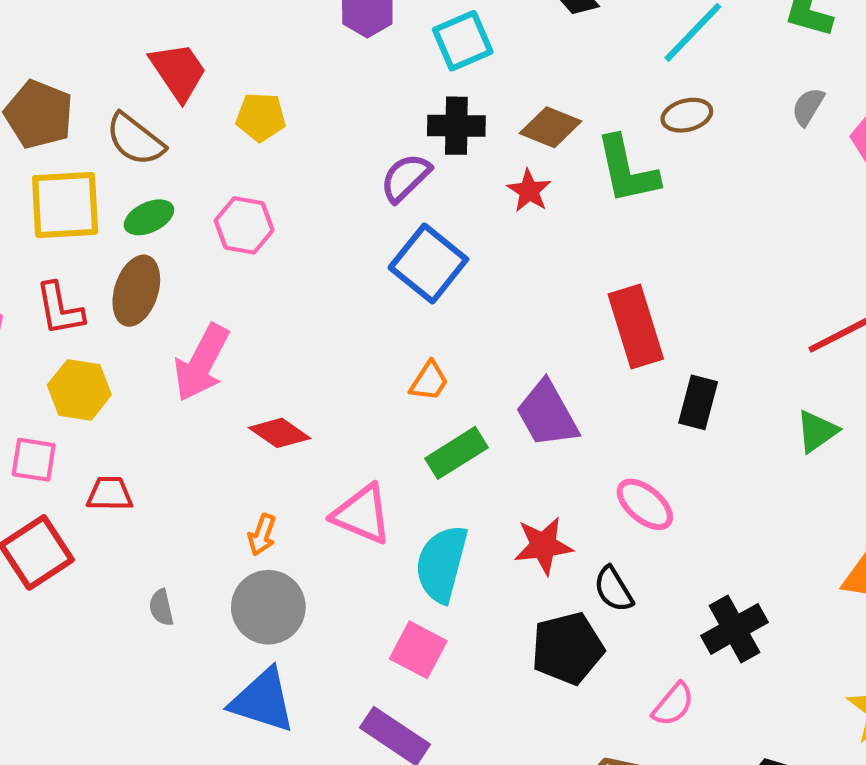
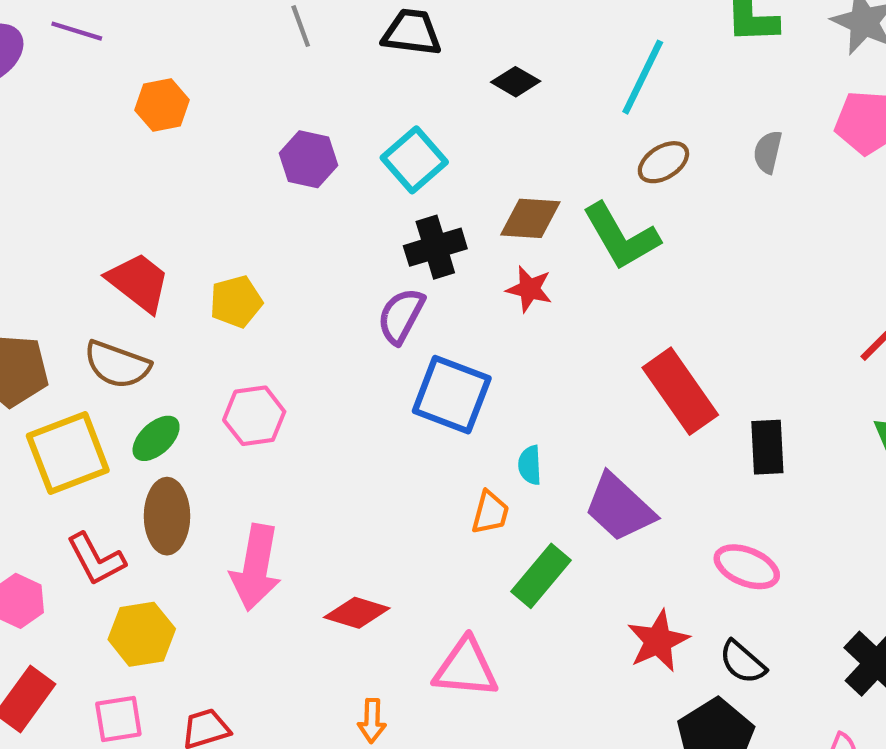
gray semicircle: (808, 107) -> (768, 152), moved
cyan semicircle: (442, 564) -> (530, 465), moved, size x0.5

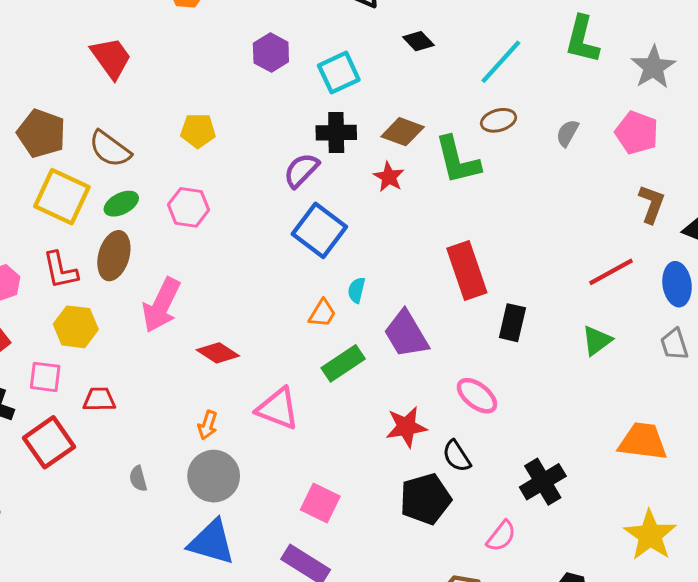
red trapezoid: (139, 282) -> (111, 58), moved
yellow square: (68, 453) -> (62, 197), turned 30

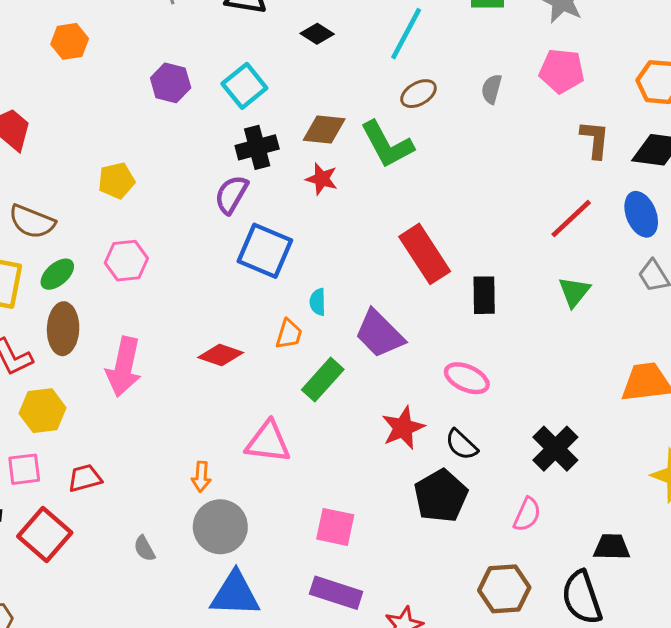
red diamond: (218, 353) -> (221, 355), moved

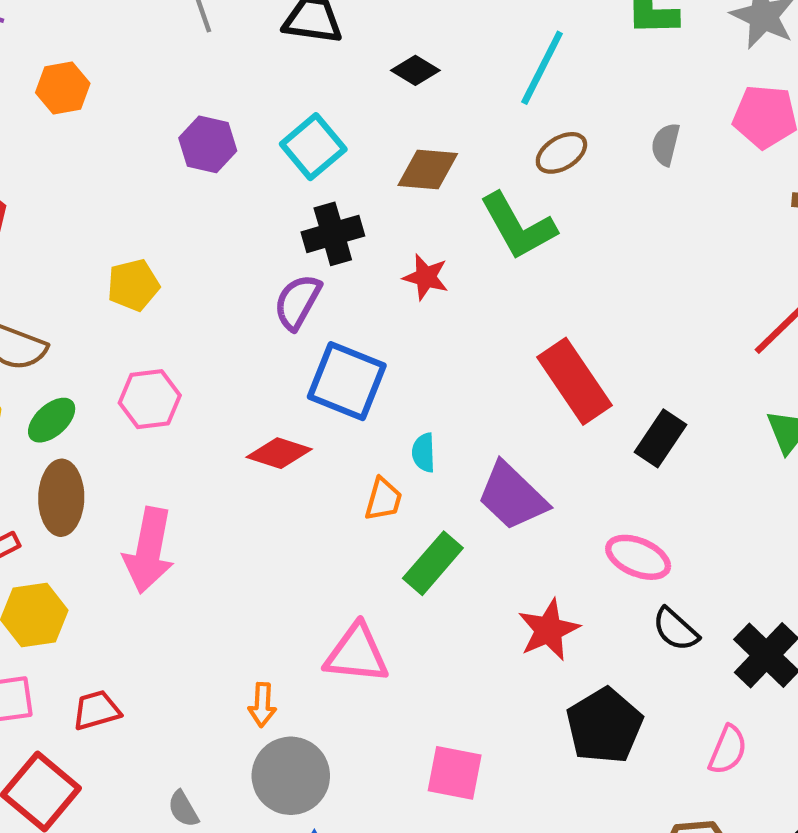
brown diamond: (324, 130) -> (428, 170), moved
black rectangle: (484, 295) -> (661, 438), turned 36
red diamond: (221, 355) -> (279, 453), moved
black semicircle: (462, 445) -> (676, 629), moved

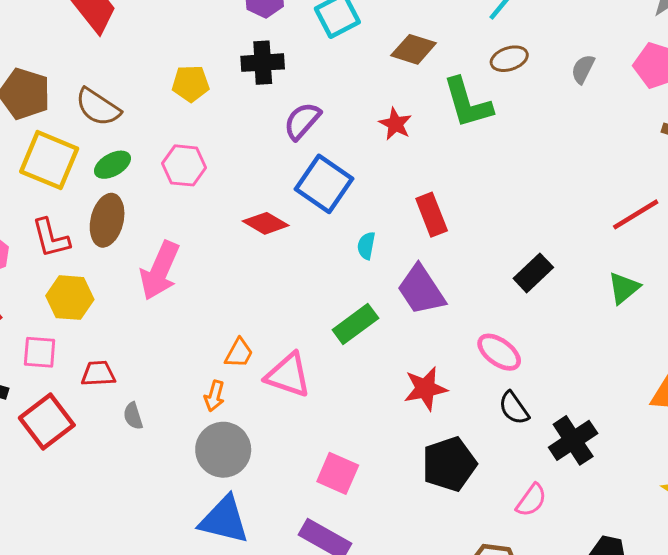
black cross: (333, 234) -> (263, 63), moved
red rectangle: (575, 381) -> (432, 215), moved, size x0.7
orange trapezoid: (383, 499) -> (239, 353), moved
gray semicircle: (183, 809) -> (133, 416), moved

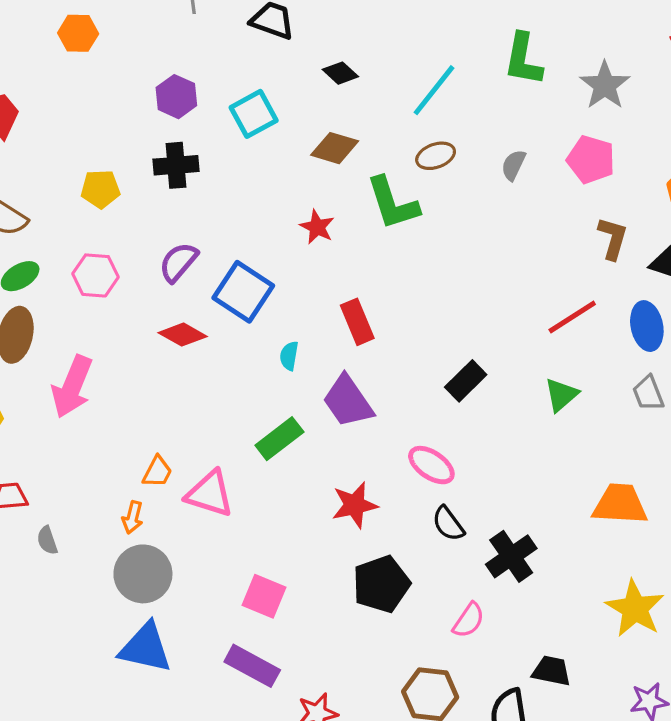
purple semicircle: (302, 121) -> (178, 262), moved

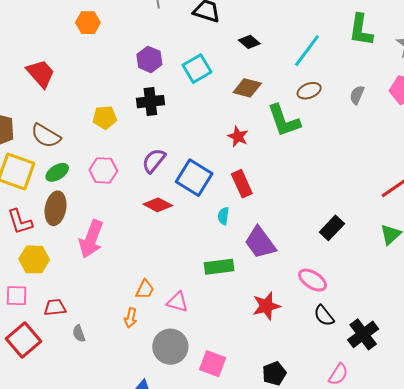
red rectangle: (357, 322) -> (242, 184), moved
green rectangle: (279, 439) -> (219, 267), turned 32
pink triangle: (210, 494) -> (177, 302), size x0.7
gray circle: (143, 574) -> (170, 347), moved
black pentagon: (381, 584) -> (274, 373), moved, size x0.7

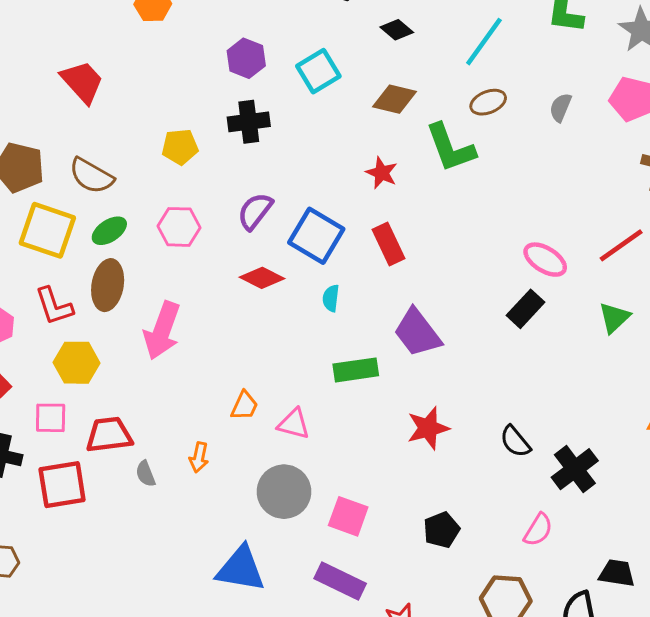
cyan semicircle: (223, 216) -> (331, 298), moved
pink ellipse: (313, 280) -> (545, 260), moved
red trapezoid: (55, 307) -> (109, 435), size x1.4
orange arrow: (131, 318) -> (199, 457), moved
red square: (24, 340) -> (62, 485), turned 32

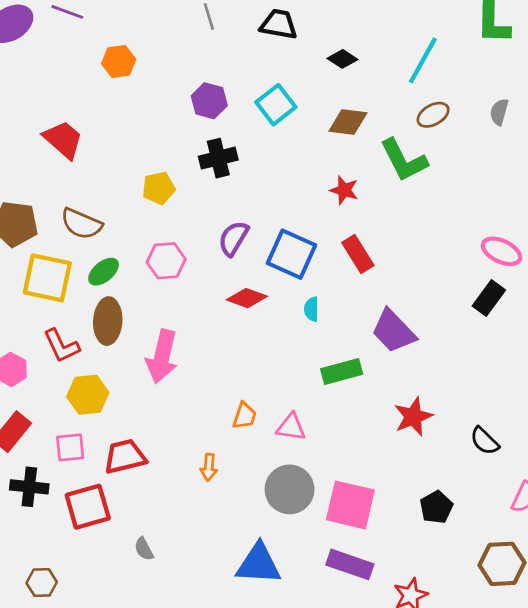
black semicircle: (515, 441) -> (485, 441), moved
gray semicircle: (146, 474) -> (144, 549), moved
pink square: (348, 516) -> (350, 505), size x1.4

